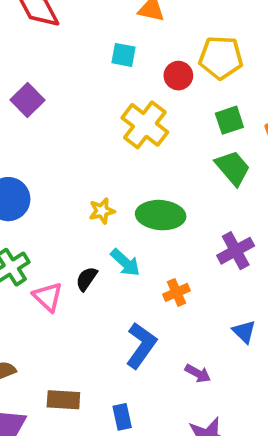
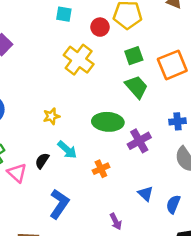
green ellipse: (161, 215) -> (108, 122), moved
blue L-shape: (141, 345) -> (59, 204), moved
purple arrow: (198, 373) -> (116, 221), turned 35

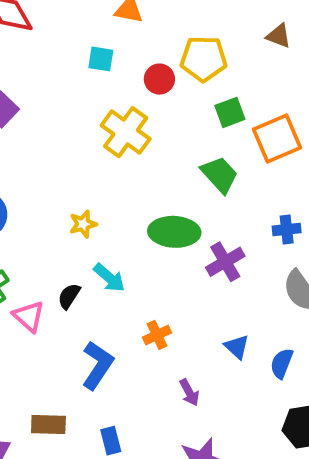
green square: (134, 56) -> (230, 112), moved
orange cross: (101, 169) -> (157, 335), moved

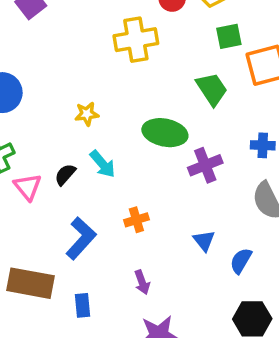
yellow cross: (126, 132) -> (136, 40), turned 36
purple arrow: (189, 392) -> (142, 282), moved
brown rectangle: (48, 424) -> (31, 283), size x1.5

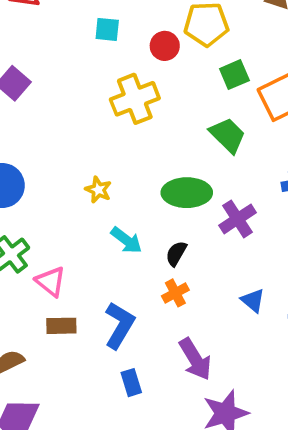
yellow star: (87, 114) -> (98, 190), turned -30
black semicircle: (65, 175) -> (176, 253), moved
purple arrow: (142, 282) -> (195, 359), size x1.6
brown rectangle: (31, 283) -> (61, 326), moved, size x0.6
blue rectangle: (82, 305) -> (131, 383), moved

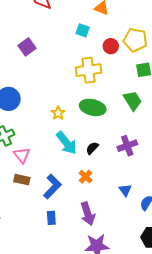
green ellipse: (187, 193) -> (93, 107), moved
cyan arrow: (126, 240) -> (67, 143), size x1.4
black semicircle: (176, 253) -> (92, 148), moved
orange cross: (175, 293) -> (86, 177), turned -32

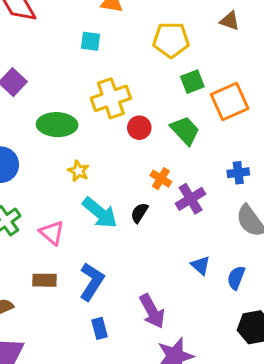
red circle: (111, 46) -> (139, 128), moved
green ellipse: (93, 107) -> (57, 125), moved
pink triangle: (22, 155) -> (52, 233), moved
orange cross: (86, 177) -> (161, 179), moved

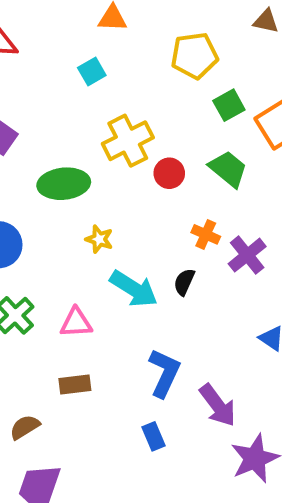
cyan square: (90, 41) -> (92, 71), turned -30
pink triangle: (52, 233) -> (76, 323), turned -36
blue L-shape: (92, 282) -> (164, 373), moved

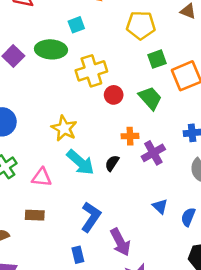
green ellipse: (64, 184) -> (51, 49), moved
orange cross: (206, 234) -> (130, 136), turned -35
yellow star: (99, 239) -> (64, 128), size x1.5

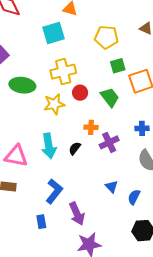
cyan square: (76, 25) -> (54, 33), size x1.6
green ellipse: (51, 49) -> (22, 85), moved
yellow star: (64, 128) -> (54, 104), moved, turned 30
cyan arrow: (80, 162) -> (49, 146), turned 35
pink triangle: (42, 177) -> (16, 156), size x1.4

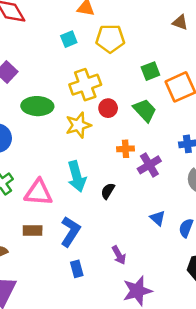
cyan square: (54, 33) -> (69, 39), size x0.6
yellow pentagon: (106, 37) -> (110, 39), moved
black semicircle: (75, 148) -> (108, 191), moved
blue L-shape: (54, 191) -> (70, 231), moved
purple arrow: (77, 214) -> (119, 255), size x0.7

